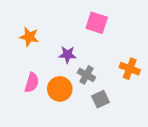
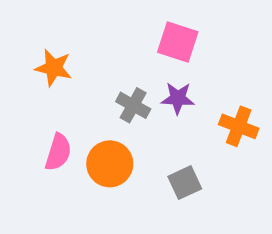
purple star: (67, 55) -> (178, 98), moved
gray cross: (86, 75) -> (133, 105), moved

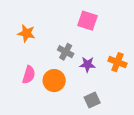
purple star: (178, 98) -> (88, 64), moved
gray square: (185, 183) -> (92, 100), moved

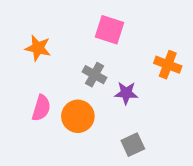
pink square: (88, 21) -> (109, 30), moved
orange cross: (117, 62) -> (168, 65), moved

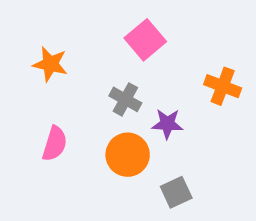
pink square: (109, 30) -> (145, 40), turned 32
orange circle: (78, 116) -> (128, 155), moved

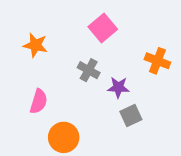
orange circle: (128, 155) -> (64, 137), moved
gray square: (176, 192) -> (131, 116), moved

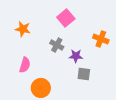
gray square: (131, 116) -> (84, 74), turned 32

